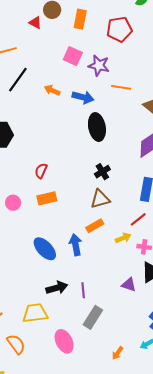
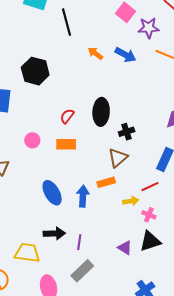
purple star: (99, 66) -> (149, 28), turned -30
black line: (18, 80) -> (67, 22), turned -64
orange arrow: (52, 90) -> (95, 53), moved
black ellipse: (97, 127) -> (101, 112), moved
brown triangle: (100, 199) -> (118, 158), turned -40

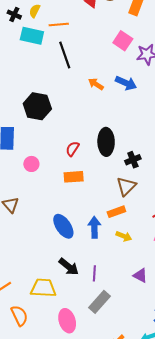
pink circle: (32, 140) -> (31, 164), moved
yellow arrow: (131, 201) -> (124, 236), moved, turned 35
black arrow: (54, 233) -> (69, 267), turned 45

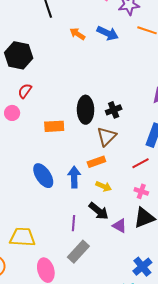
black ellipse: (106, 142) -> (86, 110), moved
red semicircle: (73, 149) -> (25, 91), moved
black arrow: (69, 267) -> (99, 211), moved

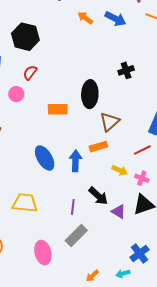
black cross: (114, 110) -> (126, 70), moved
yellow arrow: (104, 186) -> (120, 170), moved
yellow trapezoid: (22, 237) -> (25, 203), moved

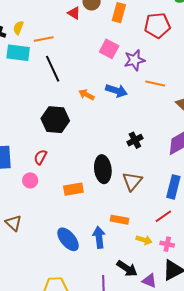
black hexagon: (25, 37) -> (55, 120), moved
brown triangle: (110, 122) -> (132, 181), moved
orange rectangle: (98, 147) -> (119, 220), turned 36

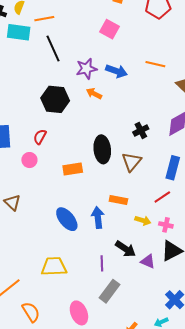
purple star: (134, 60) -> (86, 69), moved
orange arrow: (86, 95) -> (94, 94), moved
black cross: (135, 140) -> (141, 130), moved

